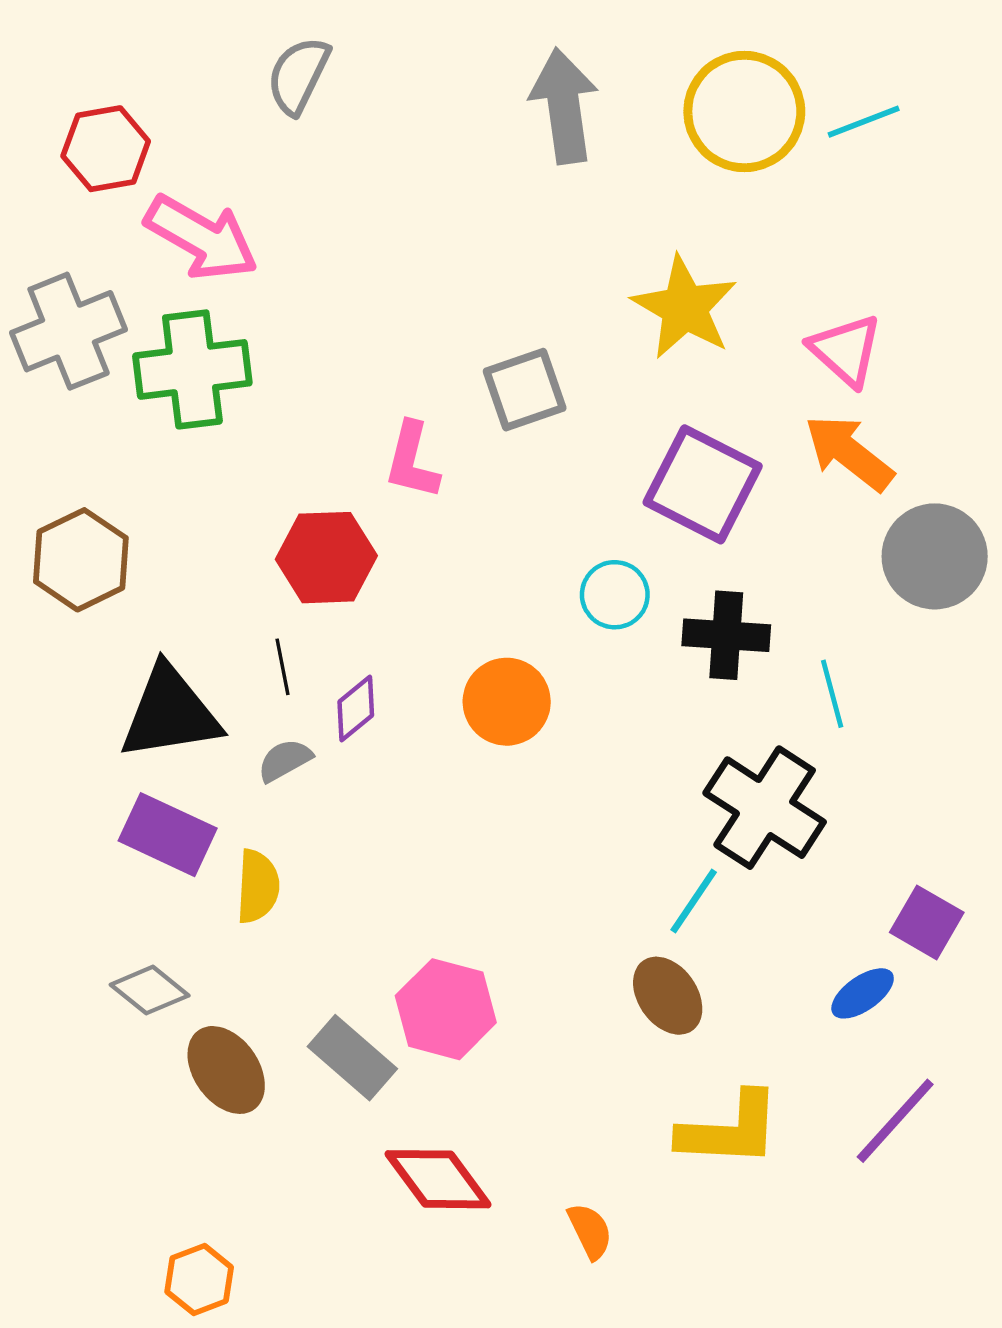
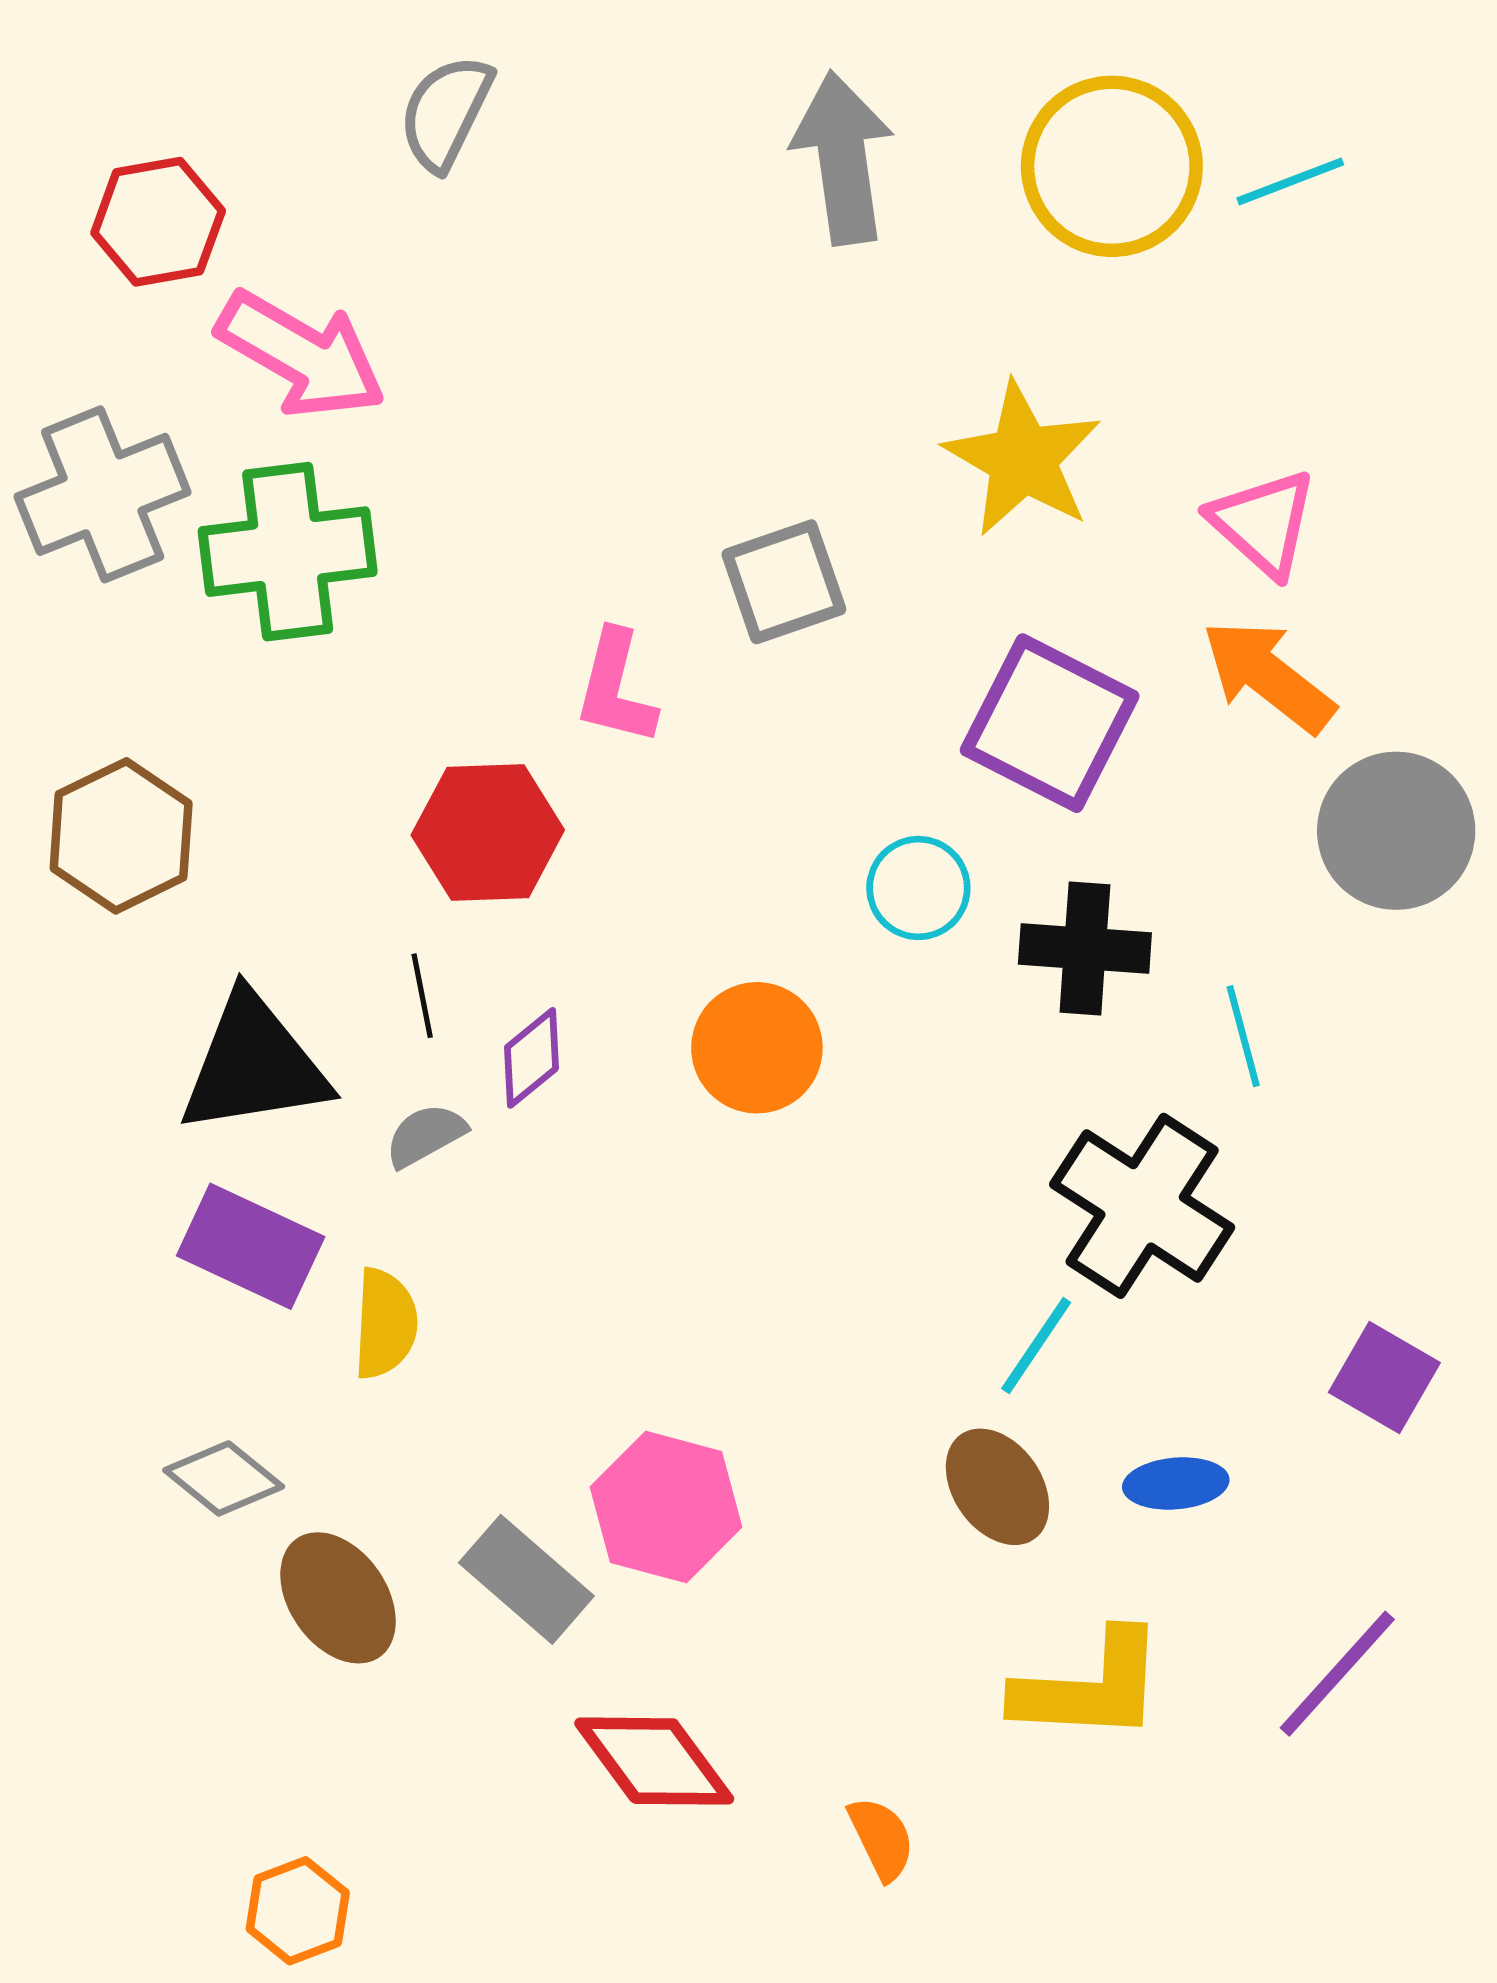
blue ellipse: (863, 993) -> (1176, 1483), moved, turned 30

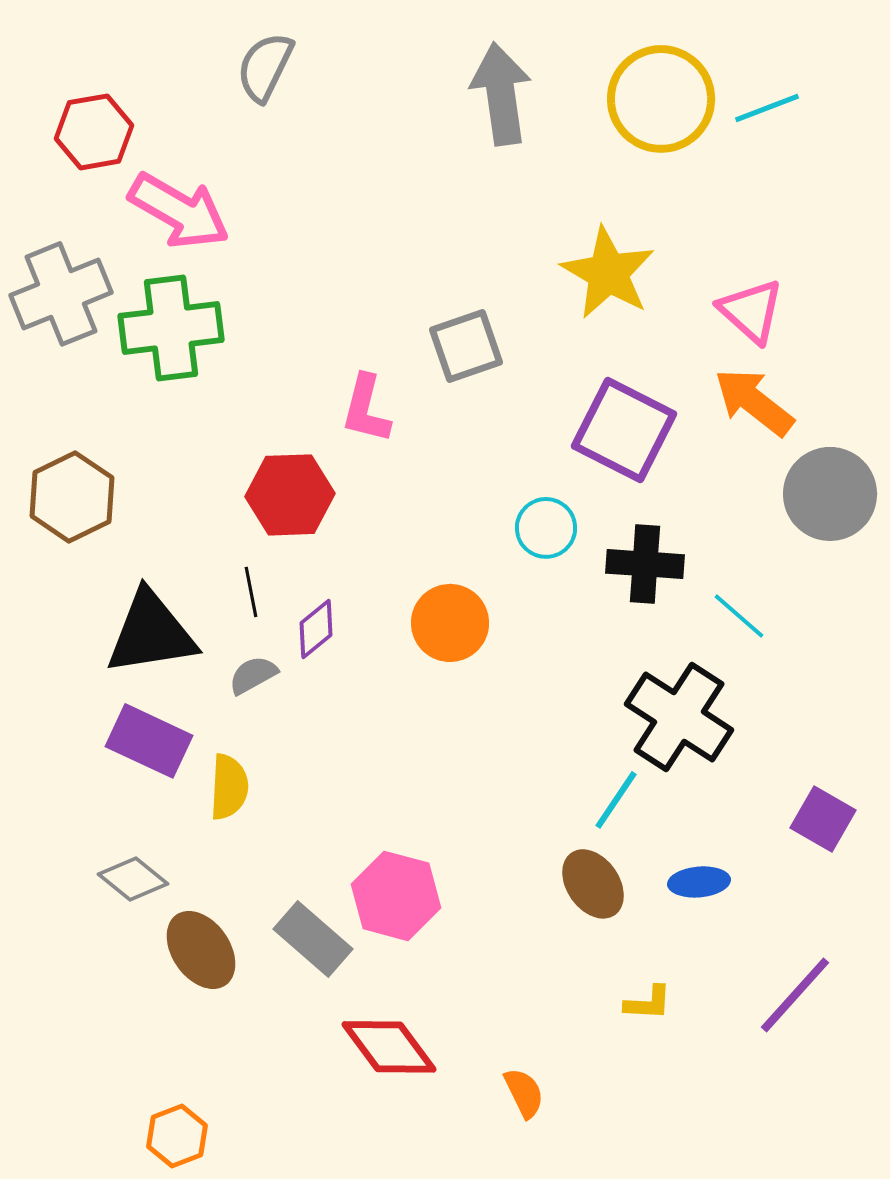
cyan line: (1243, 1036) -> (739, 616), turned -34
yellow L-shape: (1090, 1687) -> (648, 1003), size x0.5

